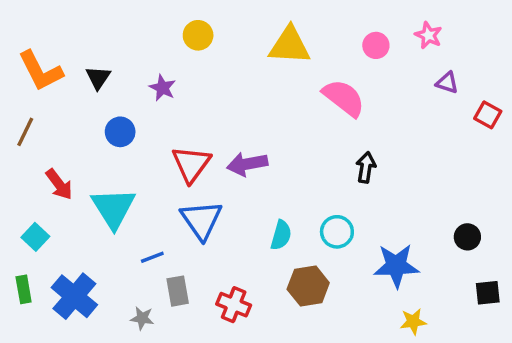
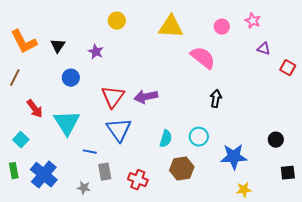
blue line: (152, 257) -> (90, 152), turned 32

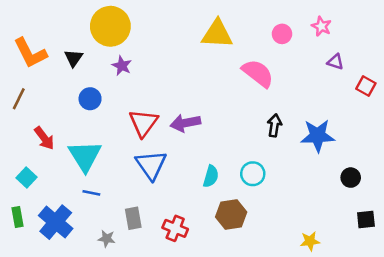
yellow circle: (117, 21) -> (110, 26), moved, size x1.8
blue line: (90, 152) -> (91, 193), moved
blue star: (234, 157) -> (318, 136), moved

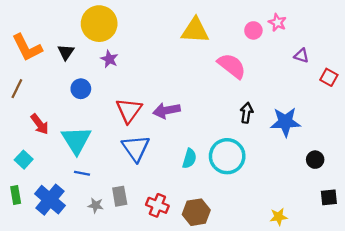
pink star: (321, 26) -> (277, 22), moved
cyan circle: (253, 174) -> (227, 156), size x1.6
brown hexagon: (231, 214) -> (196, 212), moved
gray star: (107, 239) -> (96, 205), moved

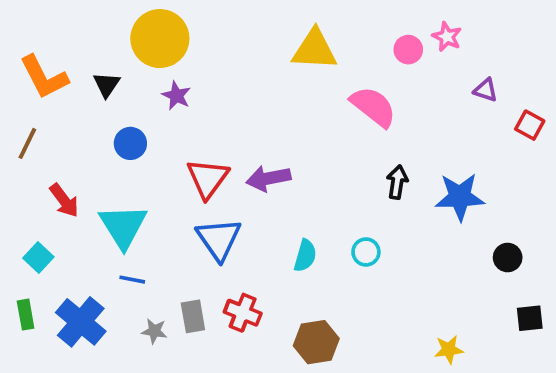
cyan circle: (227, 156) -> (366, 252), size x0.5
red cross: (157, 205) -> (243, 313), moved

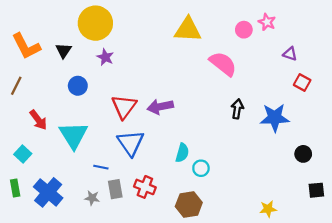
red square: (530, 125) -> (302, 82), moved
cyan circle: (366, 252) -> (201, 168), moved
blue line: (132, 280) -> (101, 167), moved

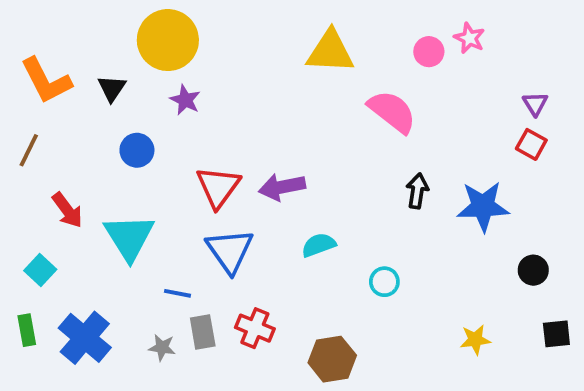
purple triangle: (290, 54) -> (535, 104), moved, turned 40
cyan semicircle: (182, 153) -> (319, 245), moved, turned -126
cyan circle: (201, 168) -> (384, 282), moved
yellow star: (268, 209) -> (475, 340), moved

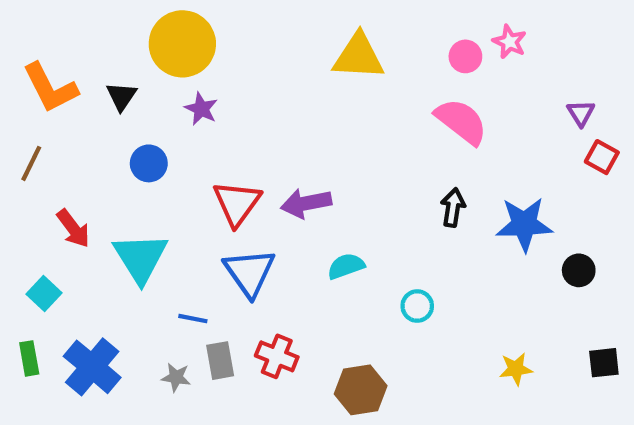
pink semicircle: (392, 112) -> (461, 121), moved
red square: (531, 144) -> (602, 157), moved
black circle: (533, 270) -> (579, 270), moved

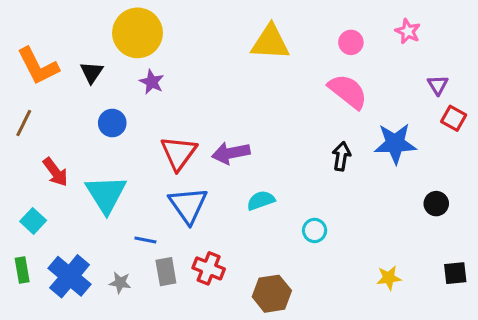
pink star: (510, 42) -> (408, 31), moved
blue star: (524, 224) -> (395, 144), moved
gray star: (176, 377) -> (120, 283), moved

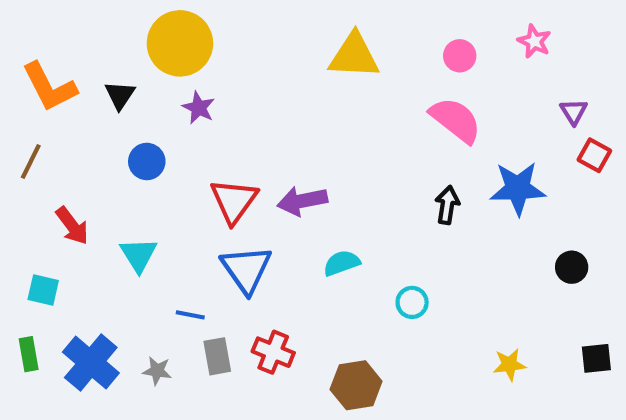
cyan triangle: (106, 194) -> (138, 255), size x0.7
cyan square: (33, 221) -> (43, 290), turned -30

